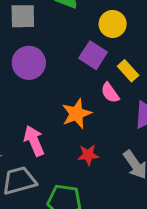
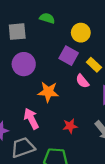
orange star: (77, 114) -> (48, 92), moved, turned 30

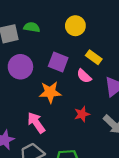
green semicircle: (47, 18) -> (32, 27), moved
purple square: (69, 56) -> (58, 62), moved
red star: (70, 126) -> (82, 114), moved

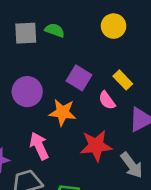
yellow circle: (75, 26) -> (114, 26), moved
purple circle: (20, 67) -> (27, 92), moved
red star: (82, 114) -> (96, 146), size x1.6

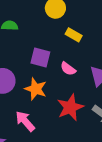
yellow rectangle: (123, 80) -> (74, 35), moved
orange star: (63, 112) -> (36, 89), turned 30

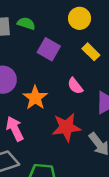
purple square: (40, 58) -> (49, 49), moved

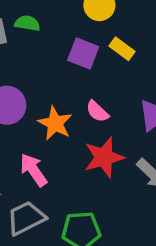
purple square: (49, 49) -> (83, 53), moved
pink semicircle: (75, 86) -> (97, 111), moved

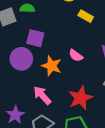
purple square: (83, 53) -> (35, 38), moved
red star: (104, 157) -> (80, 98), moved

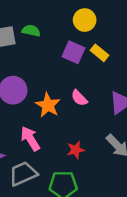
purple square: (35, 38) -> (74, 52), moved
red star: (80, 98) -> (76, 150), size x0.6

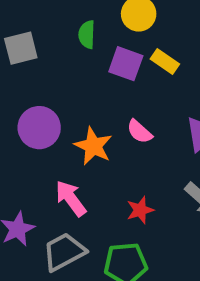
green semicircle: (31, 31) -> (87, 35), moved, turned -96

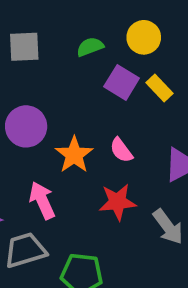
green semicircle: (87, 35) -> (90, 47), turned 56
red star: (140, 210) -> (118, 202), moved, size x1.4

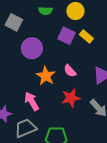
gray square: (24, 47) -> (14, 22), turned 36
green semicircle: (90, 47) -> (45, 11), moved, turned -152
purple circle: (26, 126) -> (32, 48), moved

